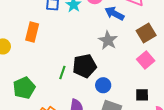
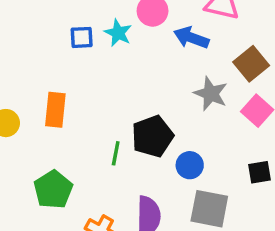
orange rectangle: (32, 32) -> (55, 110), moved
gray star: (108, 40) -> (211, 94), moved

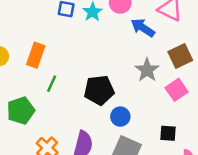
green line: (116, 153) -> (52, 84), moved

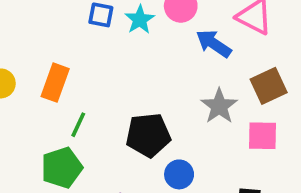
pink square: (177, 90) -> (263, 136), turned 35
green pentagon: (21, 111) -> (62, 168), moved

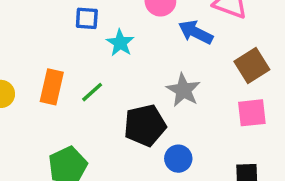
cyan star: (140, 20) -> (120, 43), moved
gray star: (219, 106) -> (183, 90), moved
green line: (78, 125) -> (92, 92), moved, turned 30

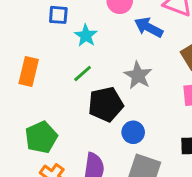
green line: (92, 92) -> (83, 73), moved

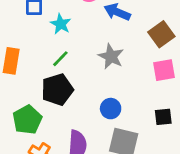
black pentagon: (106, 104) -> (57, 90), moved

